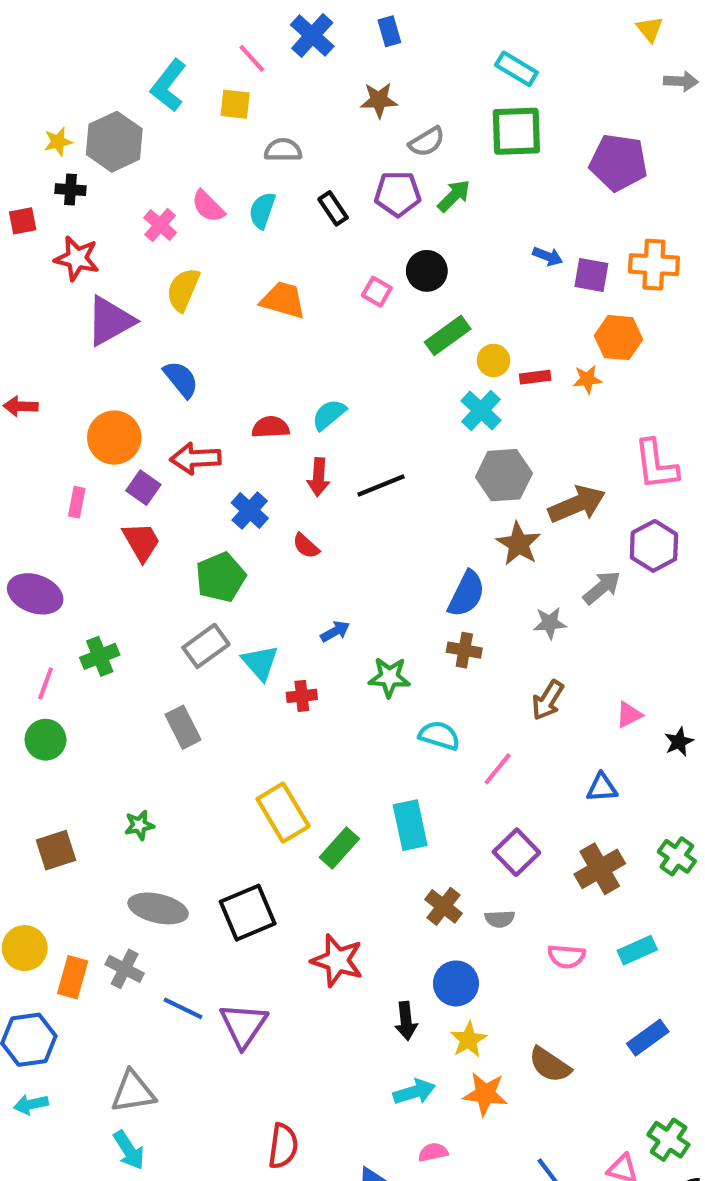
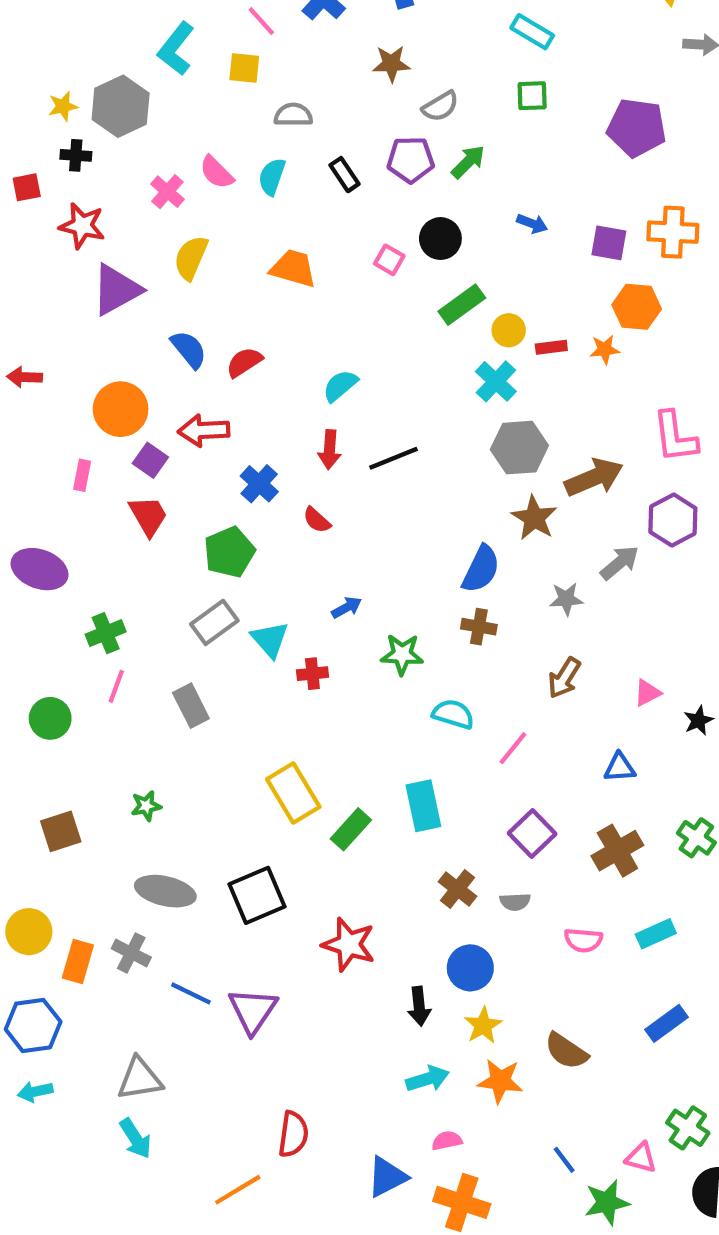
green square: (516, 131) -> (532, 96), size x0.6
blue arrow: (548, 256) -> (532, 224), moved
red semicircle: (271, 427) -> (244, 362), moved, turned -30
pink line: (46, 683) -> (116, 686), moved

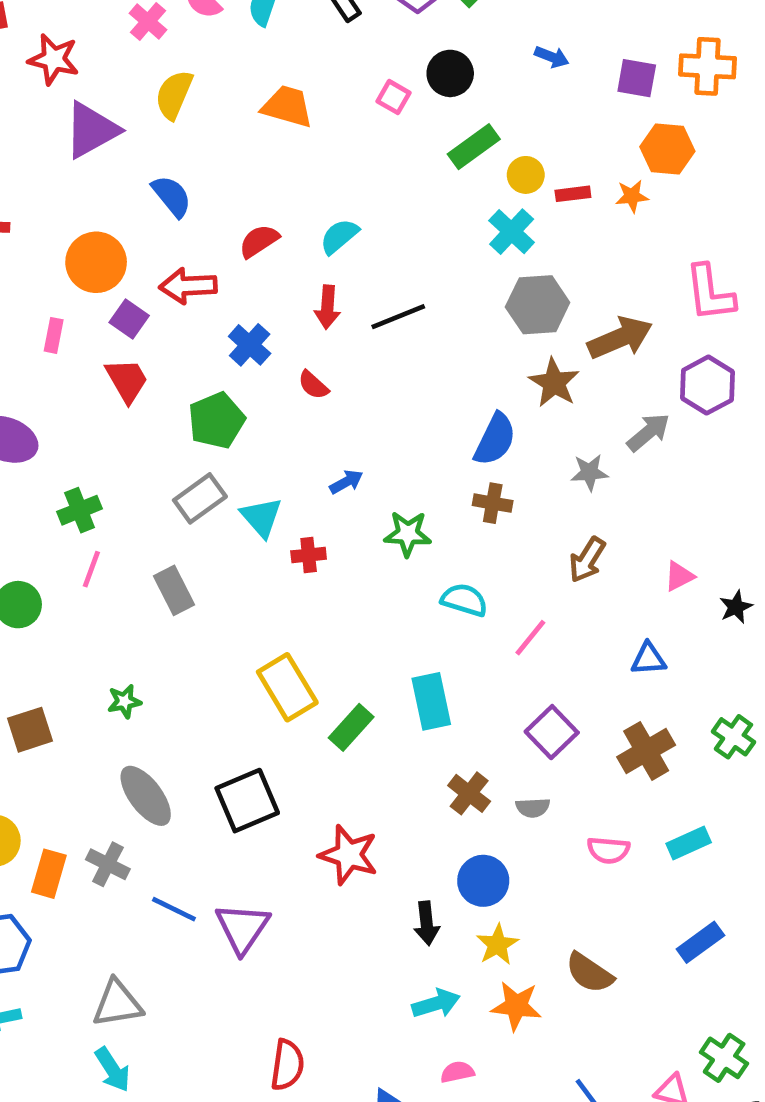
red semicircle: (244, 362) -> (259, 241), moved
gray ellipse: (165, 891) -> (146, 796), turned 40

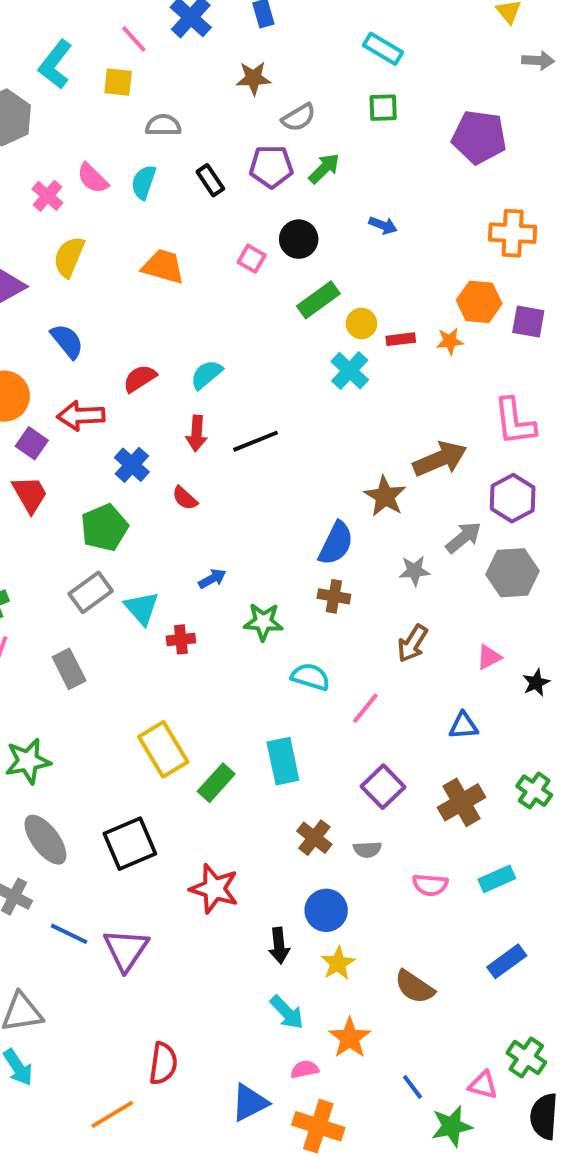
purple square: (637, 78) -> (528, 322), moved
gray hexagon: (538, 305) -> (513, 573), moved
green star: (124, 701) -> (28, 761), size x1.6
cyan arrow: (436, 1004) -> (287, 1012), turned 63
orange star: (516, 1006) -> (350, 1038), moved, turned 30

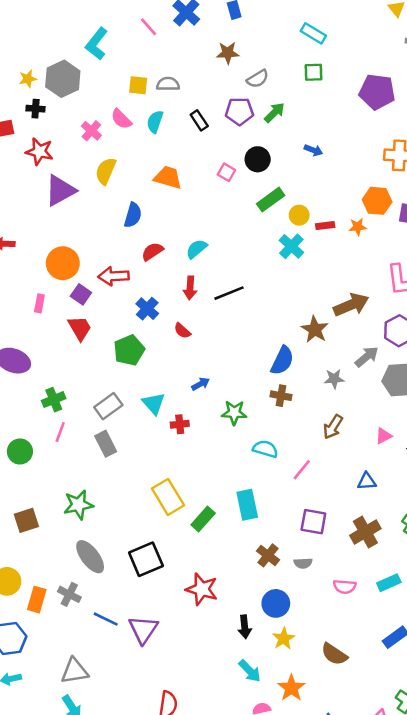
yellow square: (118, 82) -> (138, 85), moved
blue semicircle: (67, 341) -> (133, 215), moved, turned 55
gray rectangle: (91, 592) -> (108, 406), moved
purple square: (383, 787) -> (313, 522), turned -36

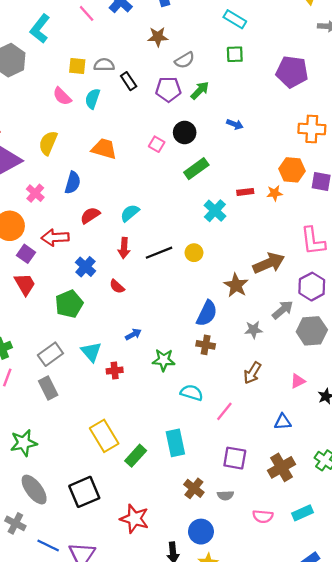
black rectangle: (199, 120) -> (129, 81), moved
pink cross: (91, 131) -> (35, 193), moved
yellow circle: (299, 215) -> (194, 253), moved

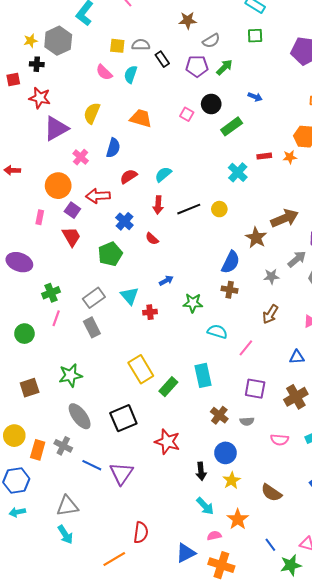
green rectangle: (196, 169) -> (232, 126), moved

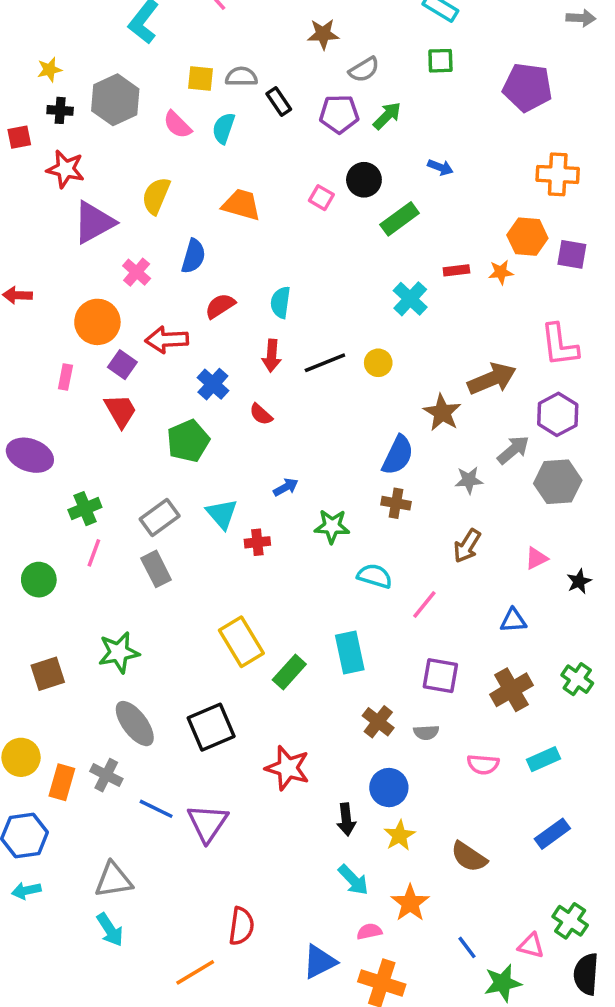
gray hexagon: (58, 41) -> (115, 100), moved
cyan semicircle: (163, 174) -> (280, 302), turned -42

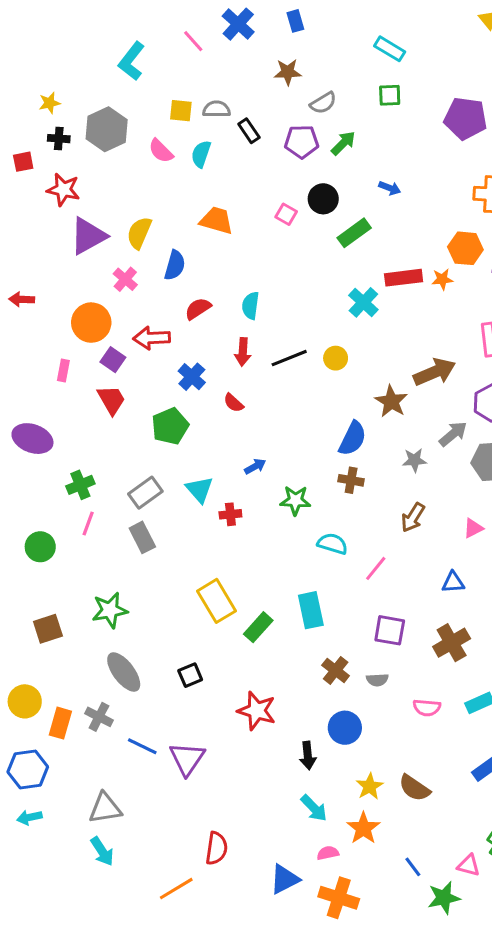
yellow semicircle: (156, 196) -> (139, 233), moved
red rectangle: (456, 270) -> (404, 278), size x1.6
black square: (211, 727) -> (190, 675), size x0.6
yellow star: (400, 835) -> (370, 786), moved

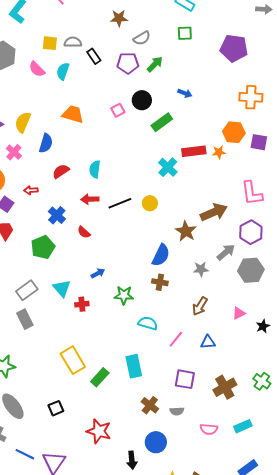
pink square: (286, 214) -> (118, 110), turned 32
red arrow: (152, 338) -> (31, 190), size x0.6
red arrow: (243, 352) -> (90, 199), turned 84
blue triangle: (453, 582) -> (208, 342), moved

